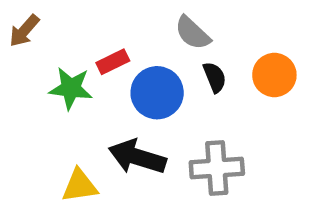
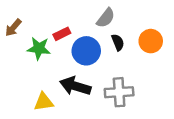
brown arrow: (24, 31) -> (13, 28), moved
gray semicircle: (192, 33) -> (106, 18), turned -95

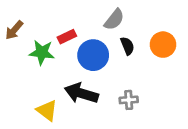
gray cross: (119, 92) -> (129, 100), size x0.6
yellow triangle: (44, 102) -> (47, 110), turned 45

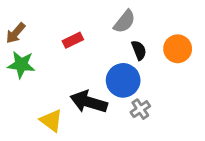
green star: (42, 52) -> (21, 65), moved
blue circle: (93, 55) -> (123, 80), moved
gray cross: (129, 100) -> (140, 109), turned -30

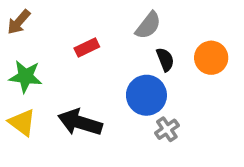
brown arrow: (15, 33) -> (19, 22), moved
black arrow: (89, 102) -> (80, 122), moved
yellow triangle: (51, 121) -> (22, 122), moved

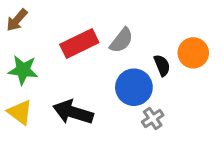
gray semicircle: (148, 25) -> (121, 40), moved
red rectangle: (87, 48) -> (79, 44), size x1.6
black semicircle: (165, 59) -> (162, 65), moved

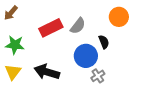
orange circle: (193, 53) -> (119, 17), moved
yellow triangle: (20, 112) -> (13, 72), turned 30

